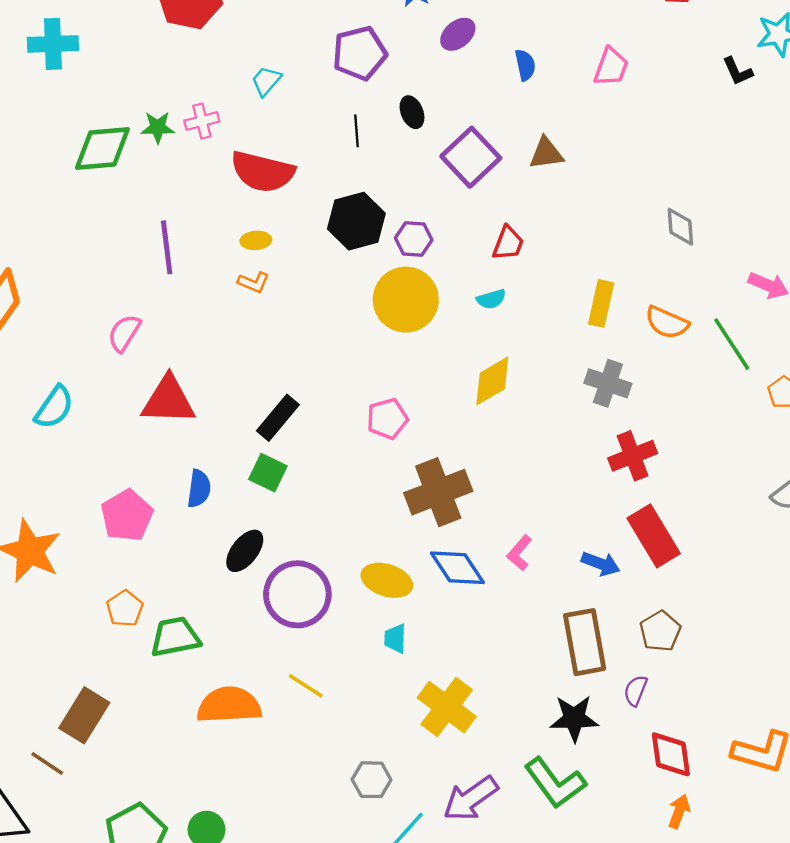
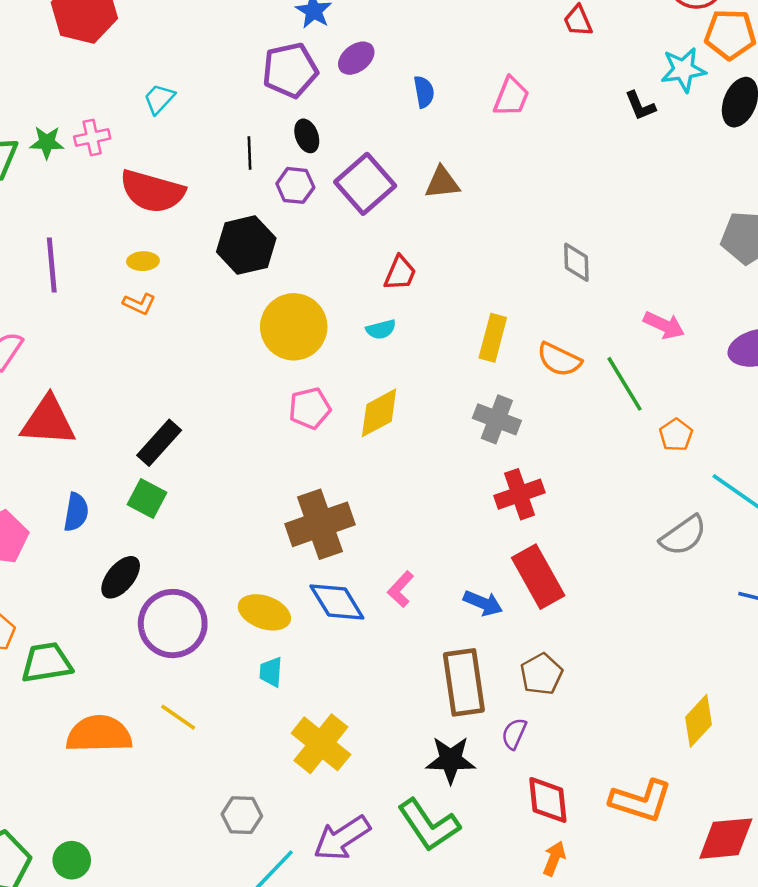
purple pentagon: (360, 53) -> (290, 70), moved
purple hexagon: (414, 239) -> (295, 185), moved
pink pentagon: (387, 419) -> (310, 408), moved

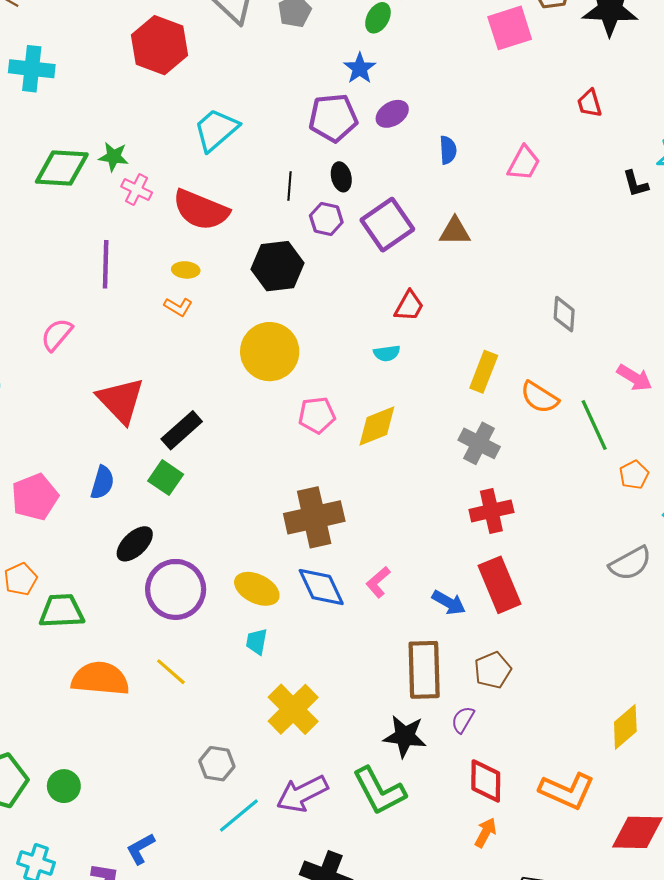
cyan trapezoid: (159, 99) -> (216, 130), size x1.6
pink cross: (92, 138) -> (137, 190), moved, turned 32
yellow circle: (294, 327) -> (270, 352), moved
red triangle: (48, 421) -> (121, 400), moved, turned 36

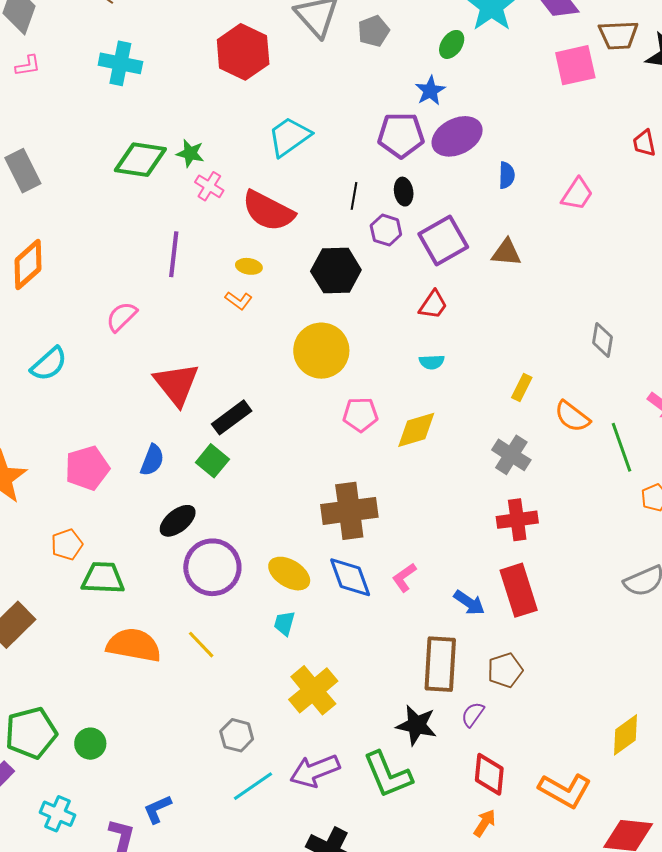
purple ellipse: (392, 114) -> (457, 136), size x1.6
red trapezoid: (409, 306) -> (433, 305), moved
yellow rectangle: (484, 372) -> (522, 388), size x0.7

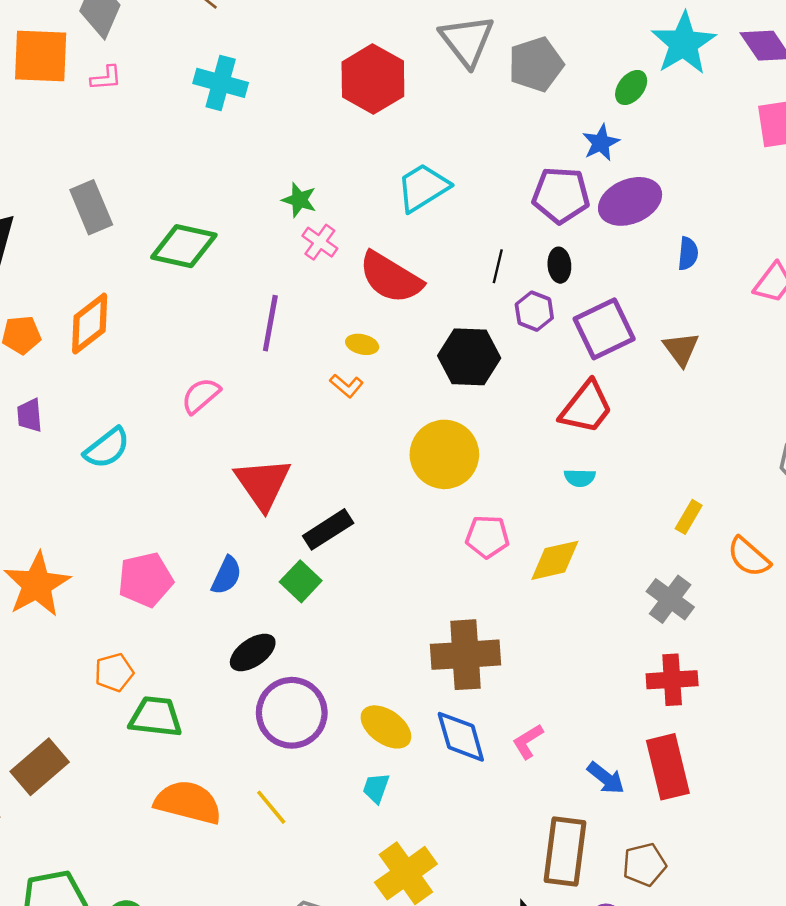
gray pentagon: (374, 31) -> (536, 64), size x1.4
green diamond: (140, 160) -> (184, 246), moved
brown triangle: (506, 253) -> (681, 349), turned 44
red trapezoid: (433, 305) -> (586, 407), size x1.5

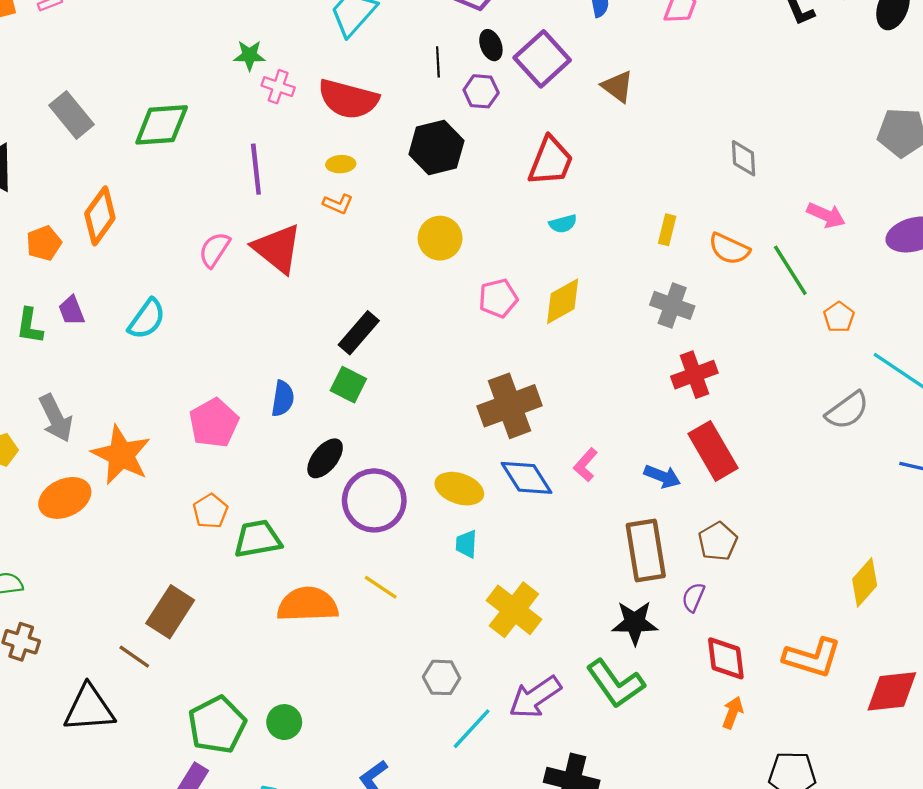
purple square: (604, 329) -> (542, 59), moved
yellow circle: (444, 454) -> (440, 238), size x0.7
red triangle: (263, 484) -> (277, 249), moved

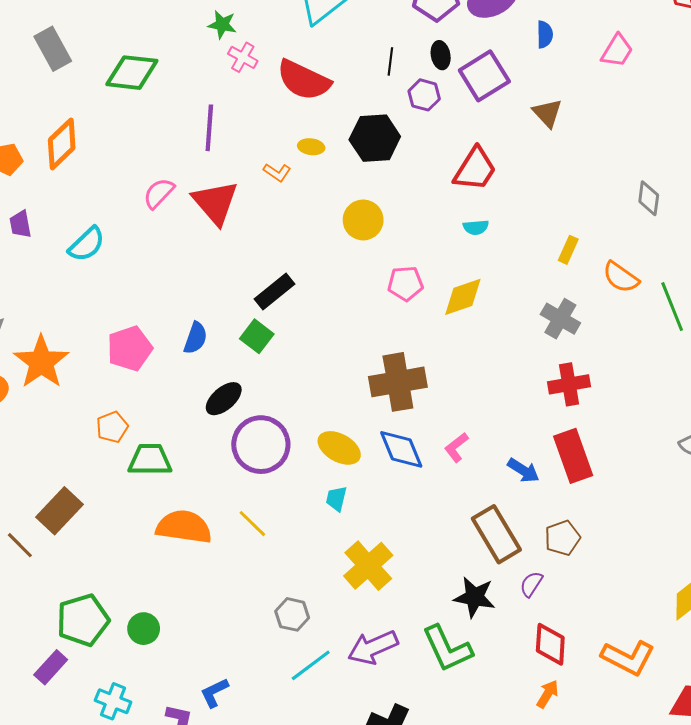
yellow ellipse: (341, 164) -> (311, 147), moved
brown rectangle: (646, 550) -> (496, 534), turned -32

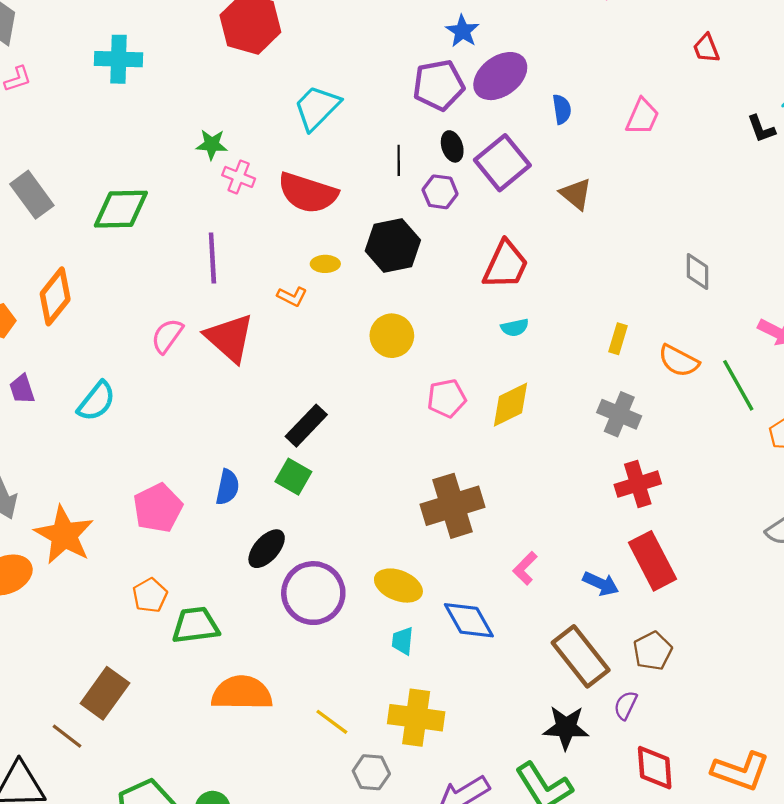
blue diamond: (401, 449) -> (469, 620), moved
yellow line: (252, 524) -> (332, 722), moved
yellow cross: (368, 566) -> (416, 718), moved, turned -33

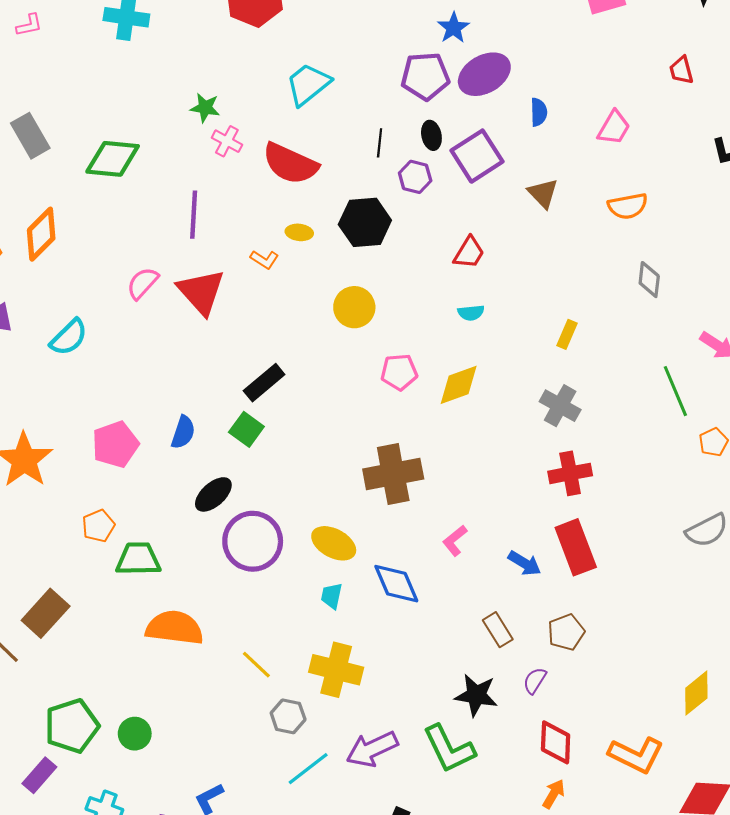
red trapezoid: (506, 265) -> (469, 253), size x0.7
orange semicircle: (679, 361) -> (628, 206), moved, turned -45
brown rectangle: (581, 656) -> (498, 630), size x0.6

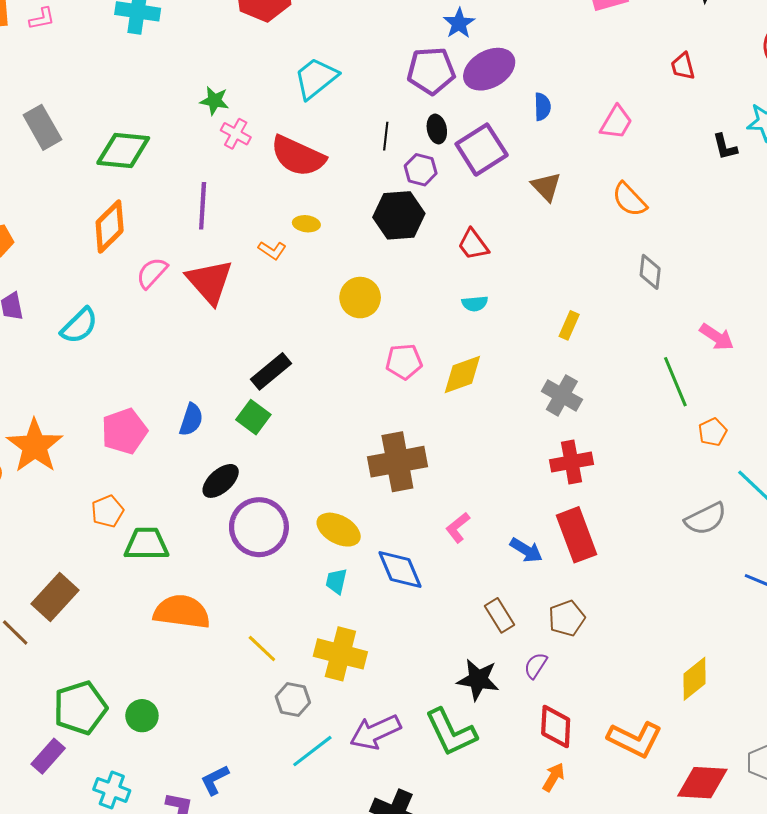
orange semicircle: (628, 206) -> (629, 200), turned 57
black hexagon: (365, 222) -> (399, 215), moved
orange diamond: (41, 234) -> (110, 227), moved
red trapezoid: (469, 253) -> (473, 244), turned 112

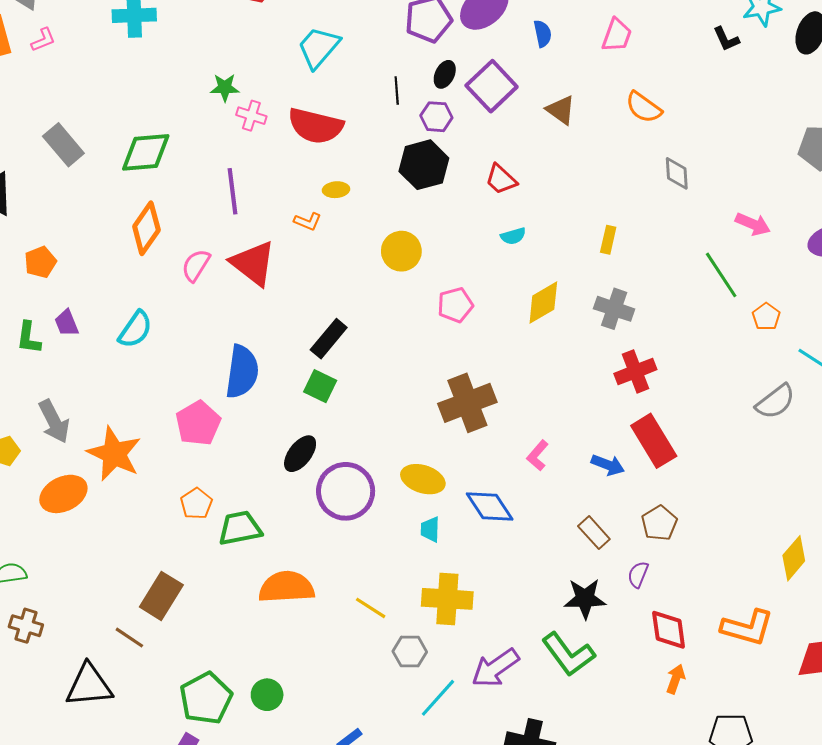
black ellipse: (437, 129) -> (445, 74), turned 48
yellow diamond: (462, 374) -> (543, 303), moved
blue semicircle: (191, 420) -> (242, 372), moved, size x1.6

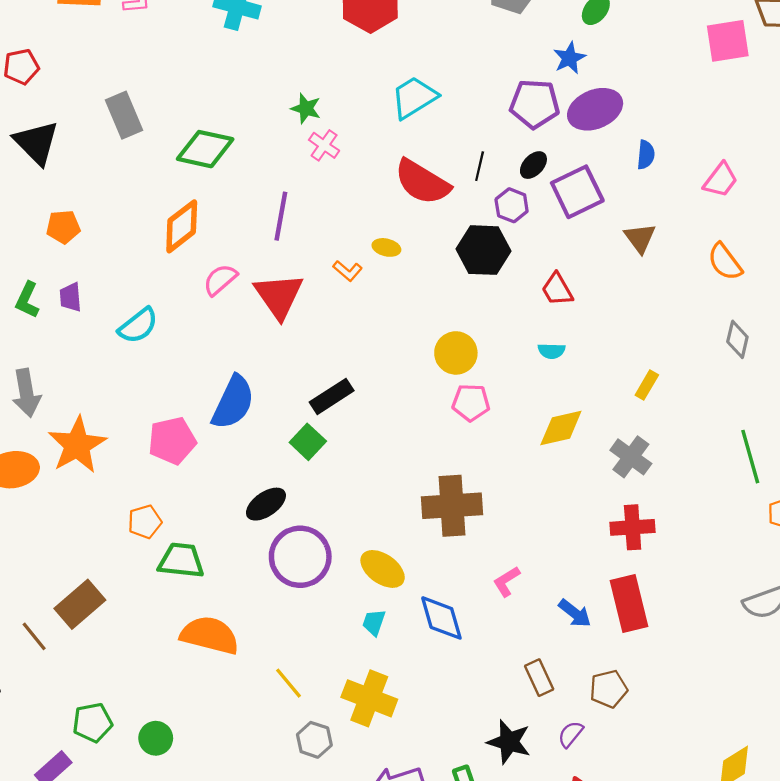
red semicircle: (316, 126) -> (422, 182), moved
yellow circle: (401, 251) -> (456, 353), moved
green pentagon: (206, 698) -> (93, 723), size x0.7

